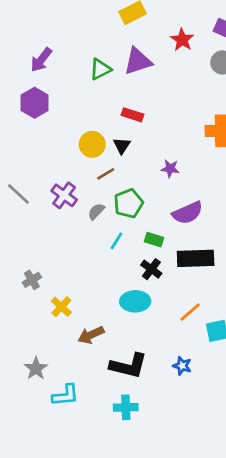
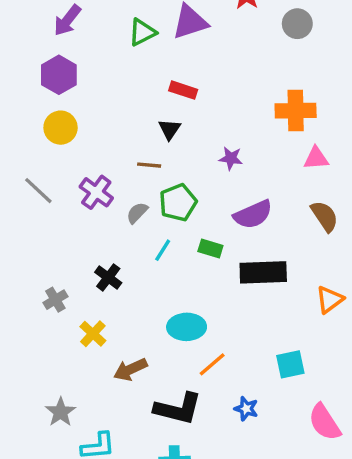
yellow circle: (92, 144) -> (61, 128), moved
brown line: (106, 174) -> (149, 165), turned 36
black cross: (151, 269) -> (108, 277), moved
orange line: (190, 312) -> (212, 364), moved

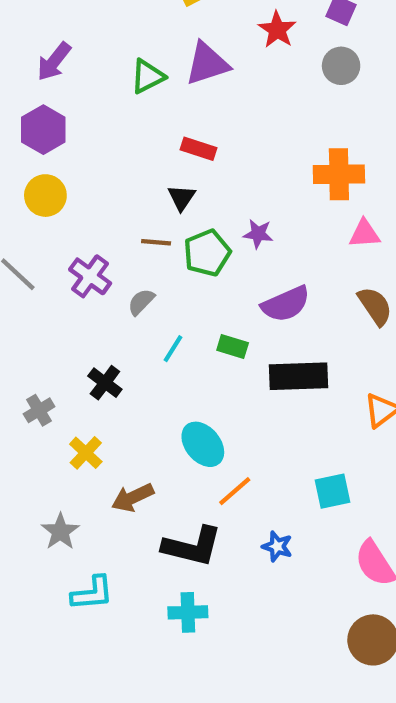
green pentagon: (178, 203) -> (207, 253), moved
cyan ellipse: (187, 327) -> (203, 444), turned 51
gray star: (61, 412) -> (60, 532), moved

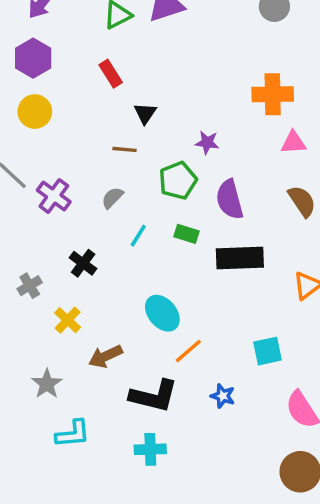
red rectangle: (199, 149) -> (111, 74), moved, turned 40
green pentagon: (207, 253) -> (178, 180), moved
purple cross: (90, 276) -> (54, 196), moved
purple semicircle: (286, 304) -> (230, 199), turned 99

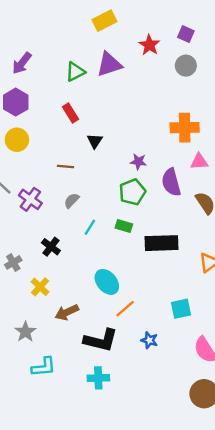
brown line: (124, 149) -> (66, 166), moved
green pentagon: (178, 180) -> (132, 192), moved
purple semicircle: (230, 199) -> (171, 182), moved

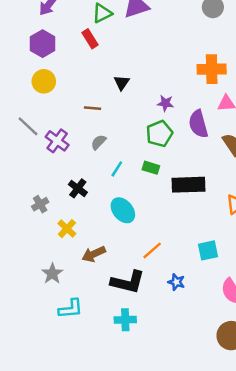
red rectangle: (70, 113) -> (90, 39), moved
cyan ellipse: (107, 282) -> (123, 210), moved

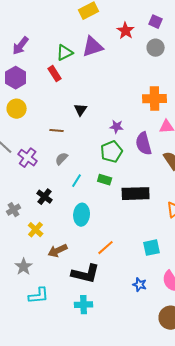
cyan ellipse: (123, 210) -> (82, 215), turned 45
blue star: (176, 282) -> (140, 285), moved

